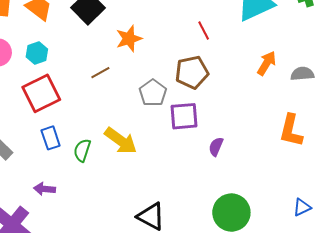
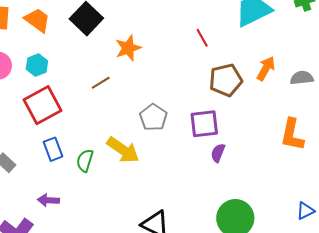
brown pentagon: (192, 72) -> (226, 80), moved
gray pentagon: (153, 93) -> (153, 117), moved
purple square: (184, 116) -> (204, 124), moved

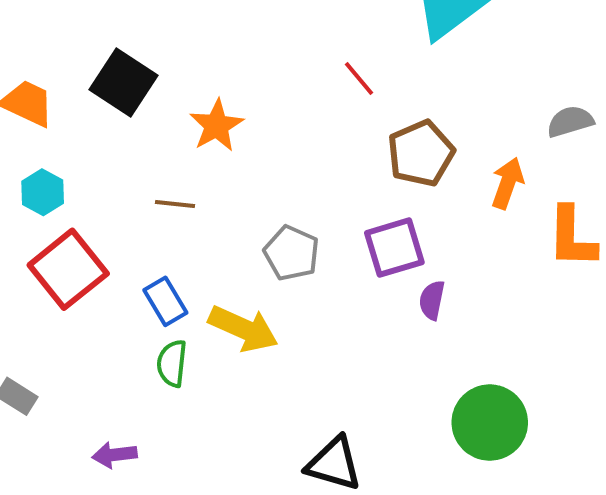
orange arrow: (266, 68) -> (507, 183), moved
brown line: (101, 83) -> (175, 204), turned 48
blue rectangle: (53, 149) -> (165, 301), moved

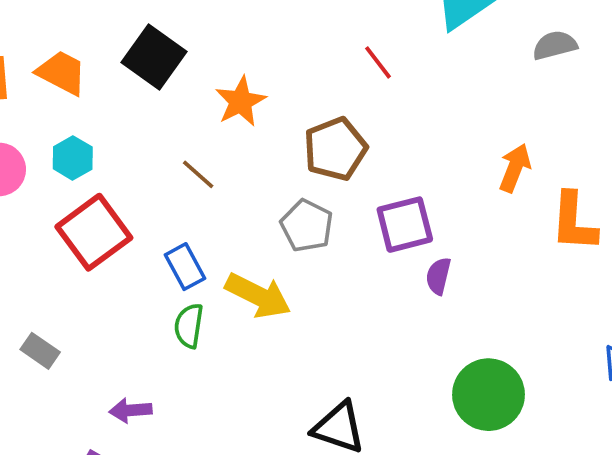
gray semicircle: (570, 121) -> (555, 45), moved
brown pentagon: (421, 153) -> (335, 149), moved
brown line: (175, 204) -> (198, 174), turned 33

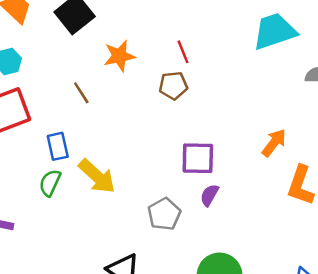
red line: (378, 62) -> (183, 52), moved
brown pentagon: (335, 149) -> (173, 86), moved, size x0.7
gray pentagon: (307, 226) -> (164, 214), moved

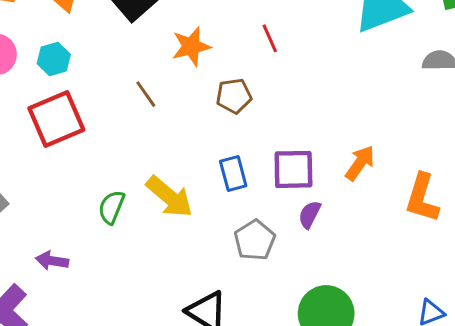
brown pentagon: (173, 86) -> (234, 96), moved
orange arrow: (274, 143) -> (360, 163), moved
blue rectangle: (58, 146) -> (233, 174), moved

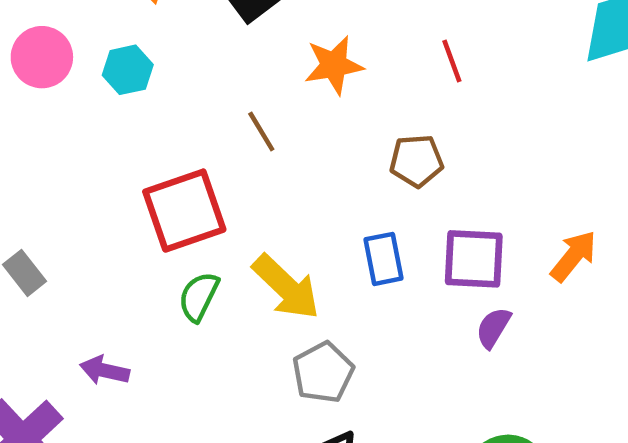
brown pentagon: (234, 96) -> (416, 161), moved
red square: (56, 119) -> (184, 211), moved
gray pentagon: (255, 240) -> (323, 372), moved

